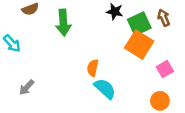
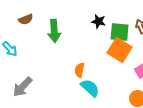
green square: (139, 24) -> (120, 32), turned 30
gray arrow: (27, 87) -> (23, 87), size x1.5

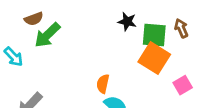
green arrow: (54, 31) -> (47, 35), moved, turned 50

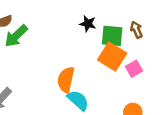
orange semicircle: (103, 84) -> (66, 80), size x1.5
pink square: (183, 85) -> (134, 69), moved

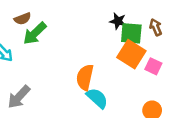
black star: (88, 24) -> (118, 21), moved
pink square: (134, 69) -> (153, 66), turned -35

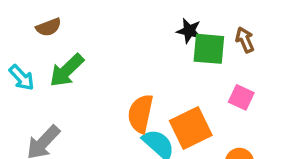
green arrow: (35, 33) -> (67, 70), moved
orange square: (131, 54) -> (191, 128), moved, turned 32

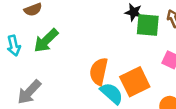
cyan arrow: (22, 78) -> (14, 46), turned 30

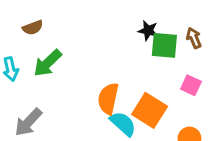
orange square: (135, 82) -> (150, 110), turned -32

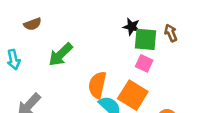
green arrow: (48, 63) -> (61, 55), moved
pink square: (191, 85) -> (144, 63), moved

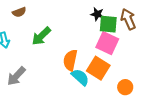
brown arrow: (171, 33) -> (128, 19), size x1.5
pink square: (144, 63) -> (107, 43), size x1.6

